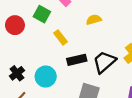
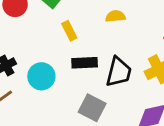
black trapezoid: (104, 62) -> (119, 72), turned 135

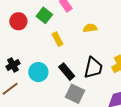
black rectangle: (85, 63) -> (67, 72), moved, turned 54

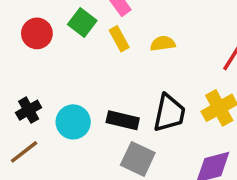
yellow rectangle: (58, 39) -> (119, 39), moved
black rectangle: (67, 72) -> (123, 120), turned -36

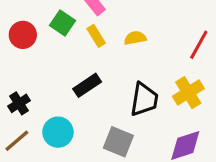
black rectangle: (123, 120) -> (87, 85), moved, turned -44
cyan circle: (73, 122) -> (58, 132), moved

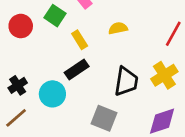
yellow rectangle: (96, 36) -> (80, 40), moved
cyan circle: (58, 132) -> (52, 94), moved

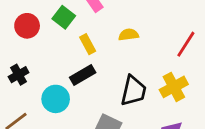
black cross: (18, 85) -> (19, 75), moved

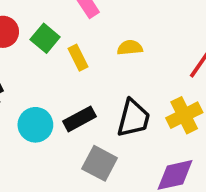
green square: (64, 17) -> (45, 38), moved
black rectangle: (83, 75) -> (79, 119), moved

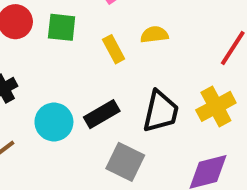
green square: (45, 38) -> (62, 27), turned -32
yellow rectangle: (78, 58) -> (114, 49), moved

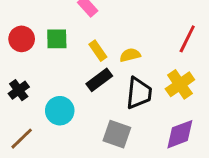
yellow semicircle: (154, 35) -> (130, 55), moved
black rectangle: (102, 114) -> (99, 80), moved

